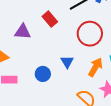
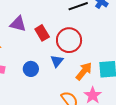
red rectangle: (50, 19) -> (42, 33), moved
red circle: (90, 34) -> (69, 40), moved

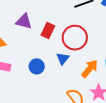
red rectangle: (42, 33) -> (48, 30), turned 56

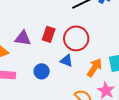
purple triangle: (24, 21) -> (23, 38), moved
blue triangle: (63, 59) -> (67, 61), turned -40

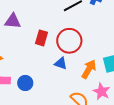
purple triangle: (23, 38) -> (13, 21), moved
blue circle: (42, 71) -> (25, 83), moved

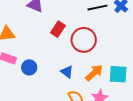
blue triangle: (61, 63) -> (67, 72), moved

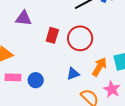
blue triangle: (67, 72) -> (73, 74), turned -40

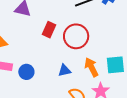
orange arrow: (99, 67) -> (91, 67), turned -66

